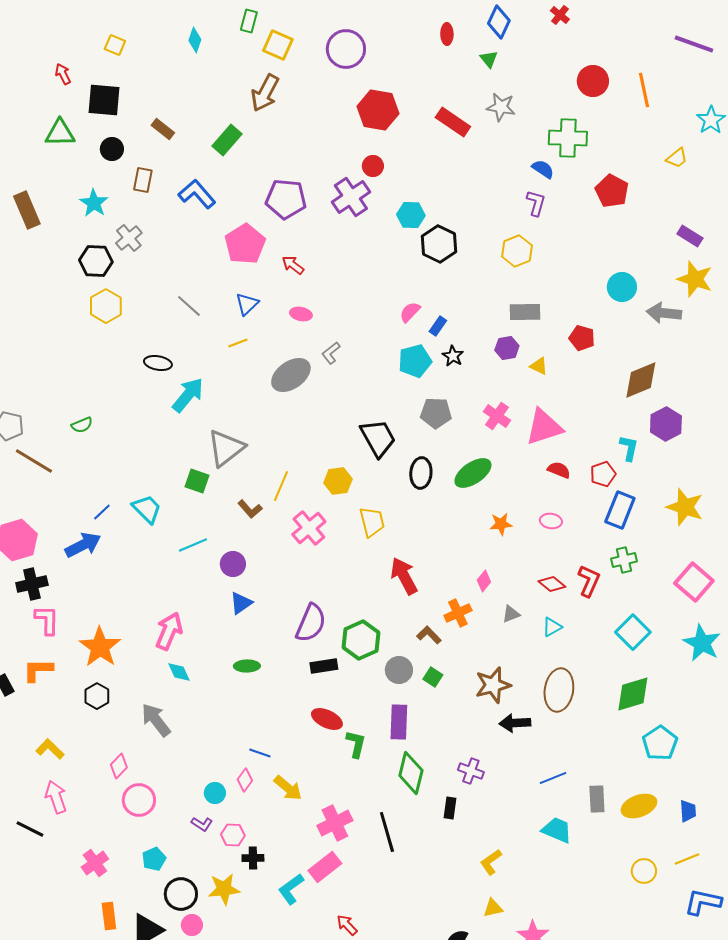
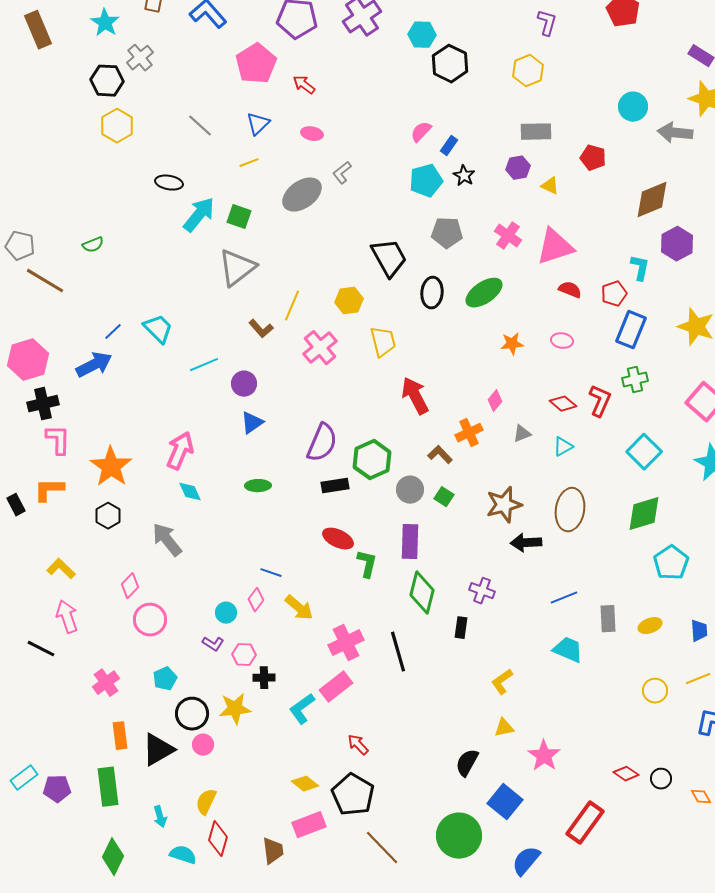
green square: (197, 481) -> (239, 217), moved
yellow ellipse: (639, 806) -> (650, 626), size x0.7

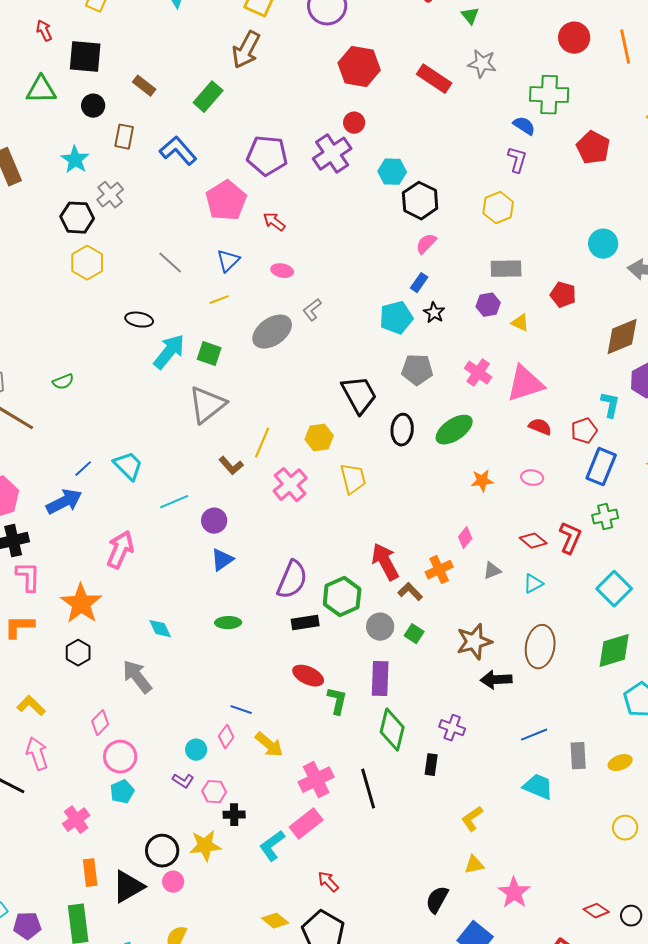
pink semicircle: (421, 132) -> (426, 244), moved
red arrow: (415, 396) -> (385, 562), moved
pink arrow: (180, 451) -> (120, 550), moved
cyan pentagon: (165, 679) -> (122, 792), moved

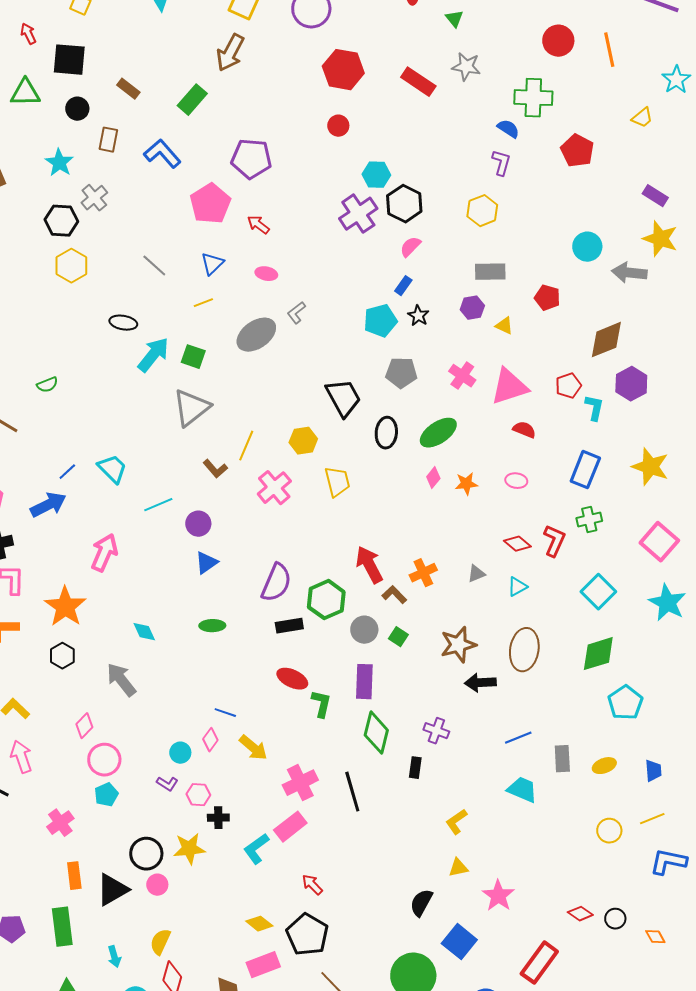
purple cross: (332, 154) -> (358, 214), moved
red pentagon: (584, 431) -> (568, 386), moved
pink diamond: (465, 538) -> (433, 478), moved

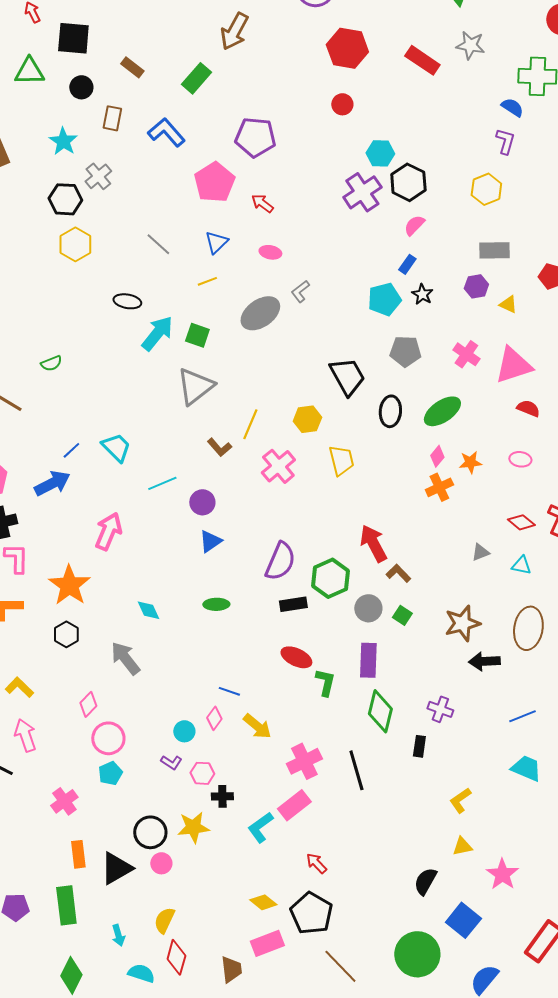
orange cross: (423, 573) -> (439, 487), moved
cyan triangle: (517, 587) -> (521, 565), turned 40

